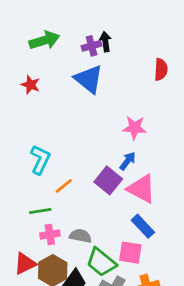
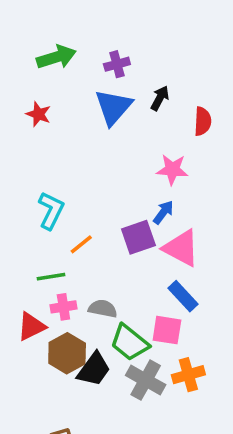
black arrow: (105, 42) -> (160, 98), moved, turned 36
red semicircle: (161, 69) -> (203, 121), moved
blue triangle: (89, 79) -> (113, 107), turned 32
purple square: (108, 180) -> (138, 237), turned 32
red triangle: (25, 264) -> (31, 326), moved

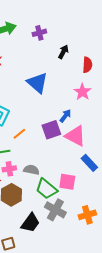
blue triangle: (113, 107) -> (37, 83), moved, turned -30
pink star: (172, 169) -> (82, 92), moved, turned 30
blue rectangle: (183, 296) -> (89, 163), moved
black trapezoid: (94, 369) -> (30, 223), moved
orange cross: (188, 375) -> (87, 215), moved

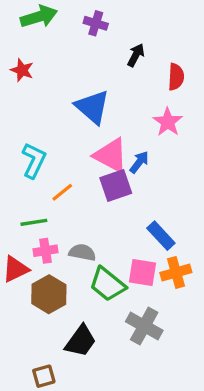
purple cross: (39, 33) -> (96, 23), turned 32
pink triangle: (75, 136) -> (111, 155), moved
blue rectangle: (89, 163) -> (161, 236), moved
gray cross: (55, 210) -> (144, 326), moved
orange cross: (87, 215) -> (176, 272), moved

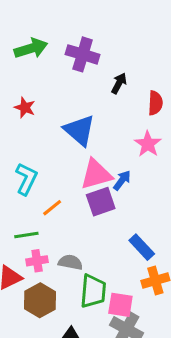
purple cross: (96, 23) -> (83, 54), size x1.5
red star: (22, 70) -> (25, 108), moved
pink triangle: (111, 155) -> (96, 174), turned -44
pink square: (143, 272) -> (120, 305), moved
green trapezoid: (107, 284) -> (93, 291), turned -124

